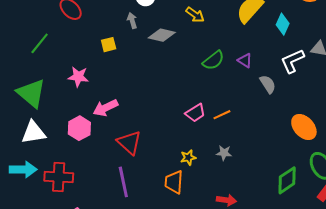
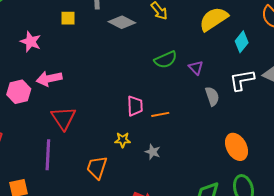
pink trapezoid: (195, 113) -> (135, 106), turned -75
yellow star: (188, 157) -> (123, 140), moved

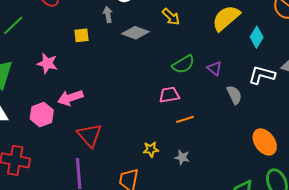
white L-shape: (242, 80) -> (262, 75), turned 32
pink trapezoid: (135, 106) -> (169, 95), moved, turned -90

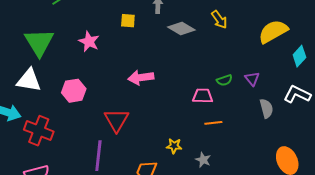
green semicircle: (183, 64) -> (224, 80), moved, size x0.7
pink arrow: (70, 98) -> (141, 77), moved

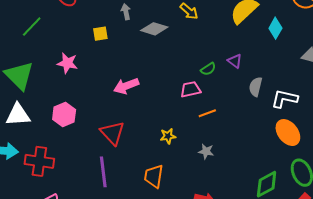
white L-shape: (297, 94) -> (285, 99), moved
gray semicircle: (266, 108) -> (256, 87), turned -138
yellow star: (174, 146) -> (168, 136), moved

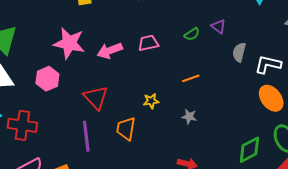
pink star: (67, 63) -> (69, 43), moved, size x1.5
pink trapezoid: (191, 89) -> (148, 43), moved
orange trapezoid: (154, 176) -> (126, 129), moved

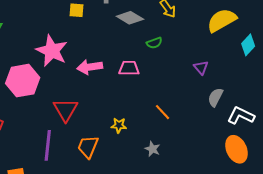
green semicircle: (192, 34) -> (154, 43), moved
orange line: (191, 78) -> (162, 112), turned 54
pink hexagon: (47, 79) -> (23, 81), size x1.4

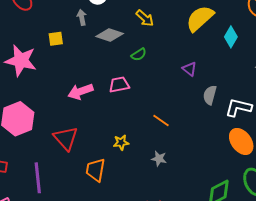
pink star: (52, 51) -> (21, 61), moved
purple line: (48, 145) -> (38, 178), moved

